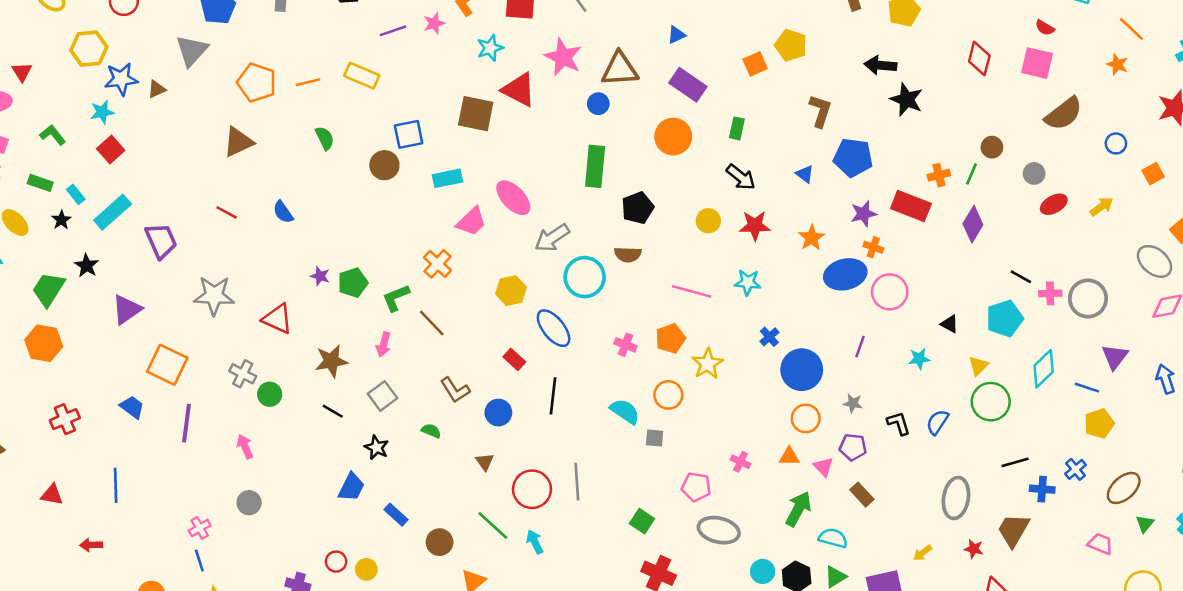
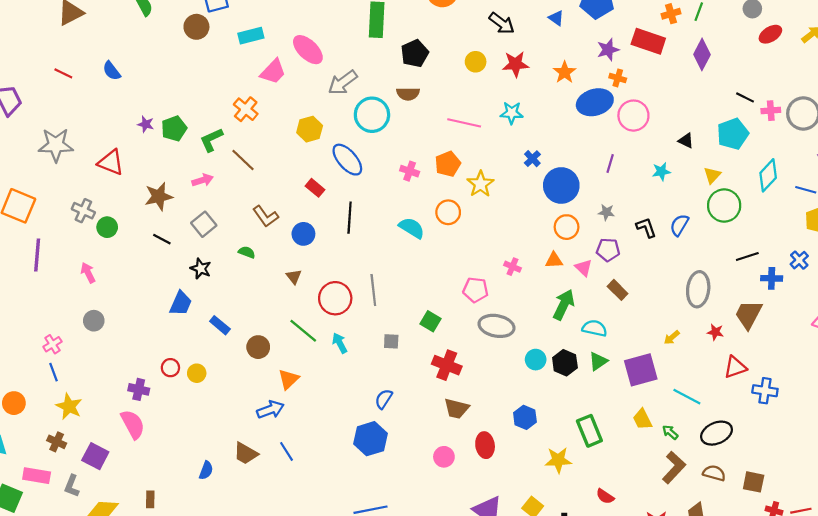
pink arrow: (384, 344) -> (203, 180), turned -120
gray square: (655, 438) -> (391, 341), moved

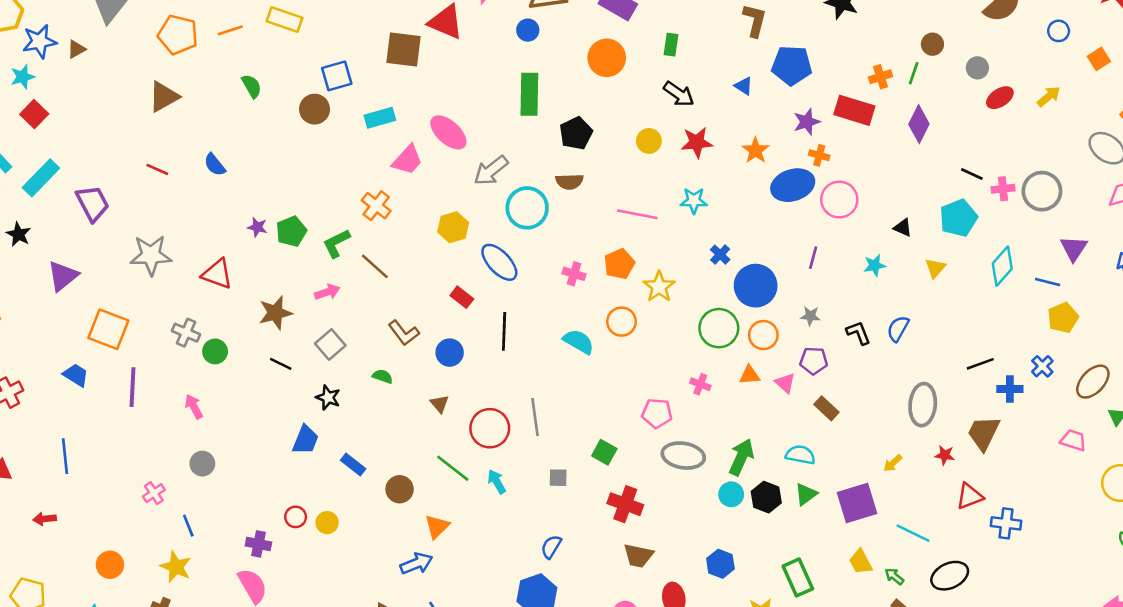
green circle: (724, 206) -> (719, 328), moved
green arrow: (564, 305) -> (741, 457), moved
blue line: (54, 372) -> (188, 526), moved

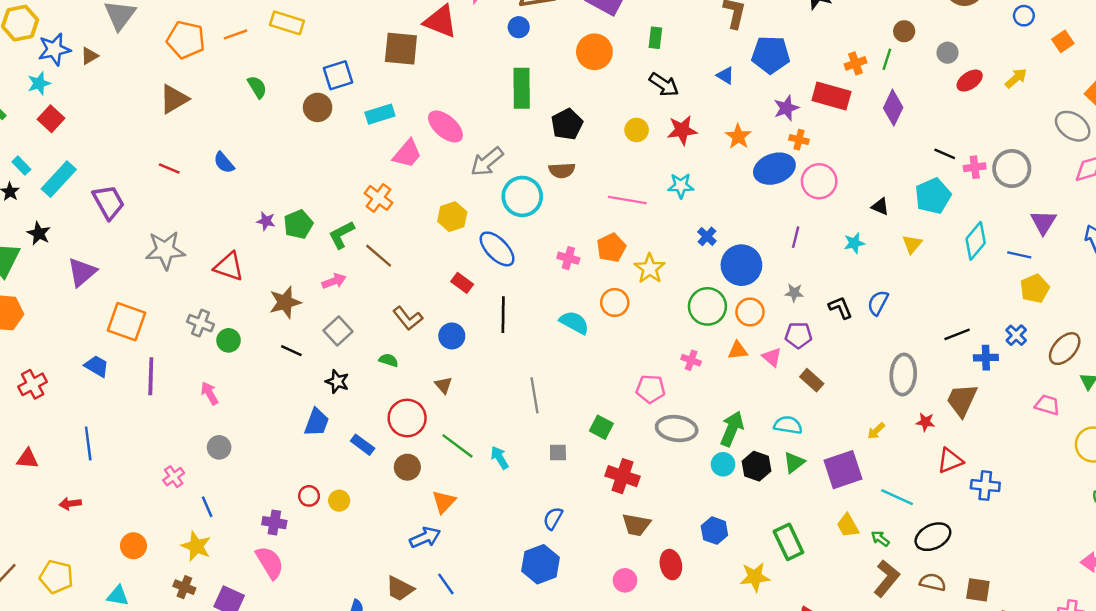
red circle: (490, 428) -> (407, 418), moved

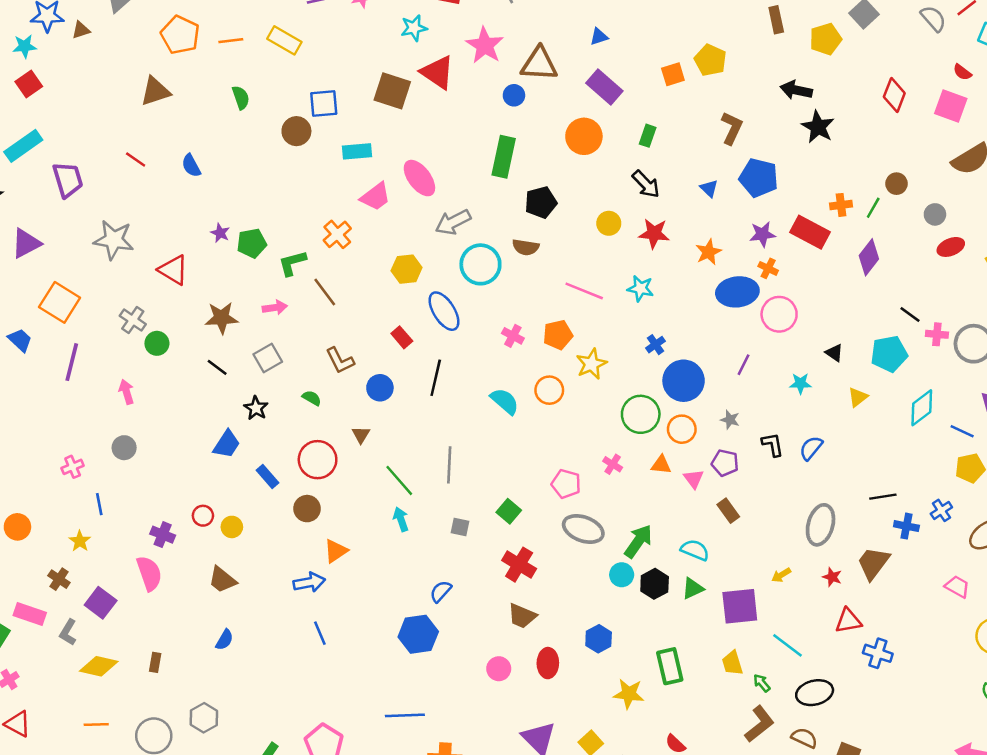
green line: (457, 446) -> (399, 480), moved
yellow star: (196, 546) -> (80, 541), size x0.7
brown trapezoid: (400, 589) -> (222, 580), moved

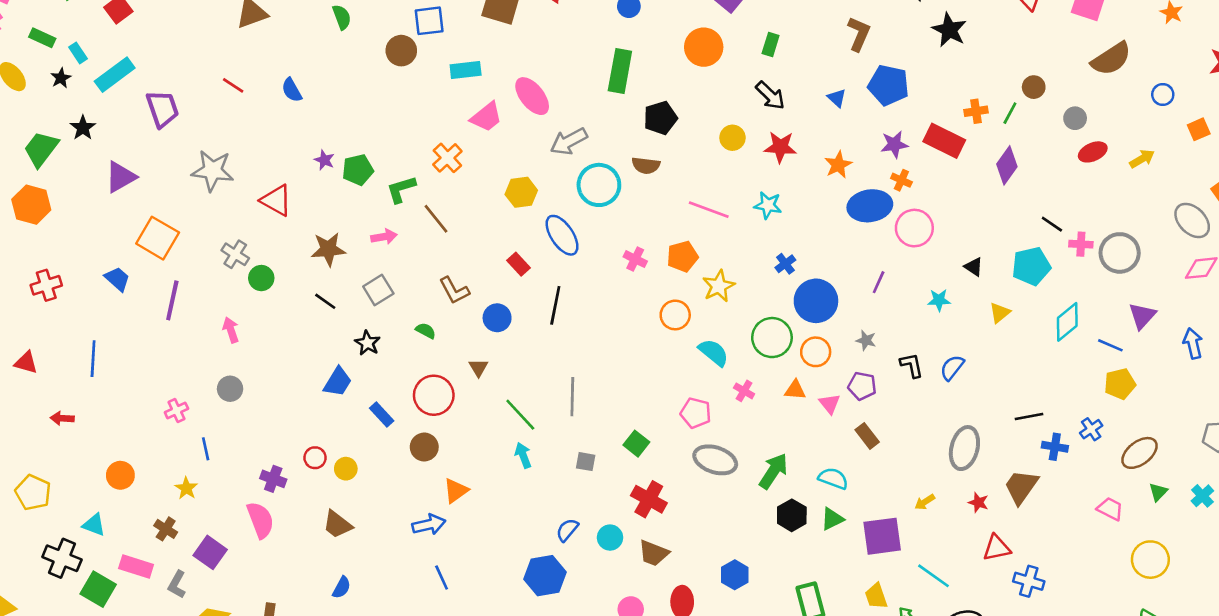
cyan semicircle: (505, 401) -> (714, 353), moved
cyan circle: (622, 575) -> (610, 538), moved

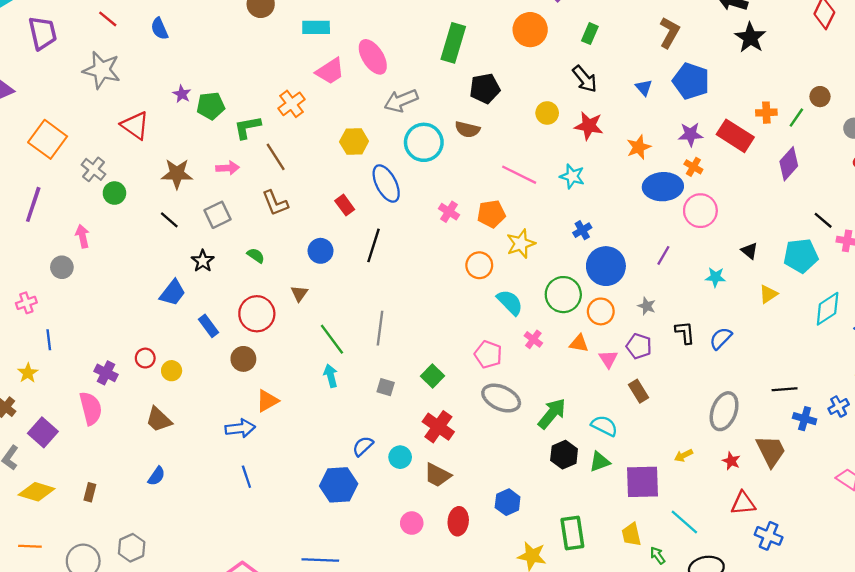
gray star: (213, 171) -> (102, 70), moved
orange square: (158, 238) -> (48, 139), moved
brown L-shape: (454, 290) -> (275, 203), moved
gray circle: (230, 389) -> (62, 267), moved
brown trapezoid: (1021, 487) -> (771, 451), turned 112

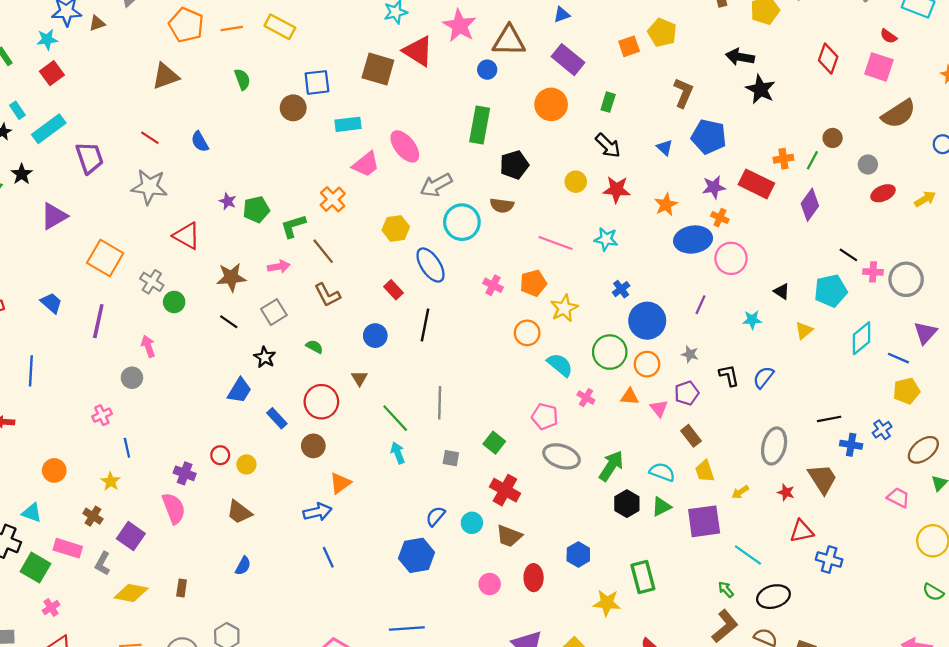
purple pentagon: (639, 346) -> (687, 393), turned -30
yellow trapezoid: (631, 535) -> (705, 471), moved

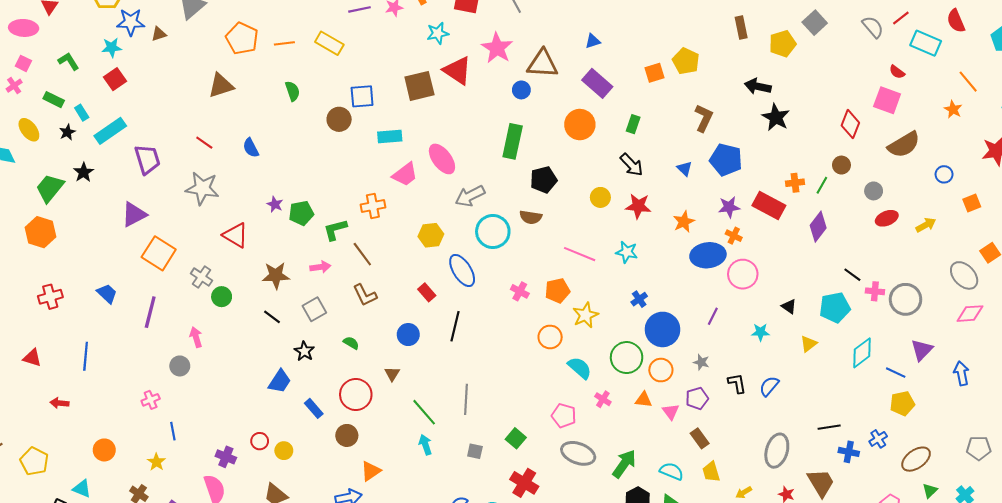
red diamond: (828, 59) -> (850, 124), moved
brown square: (378, 69) -> (419, 86), turned -32
orange cross: (333, 199) -> (373, 206), turned 30
purple triangle: (54, 216) -> (134, 215), moved

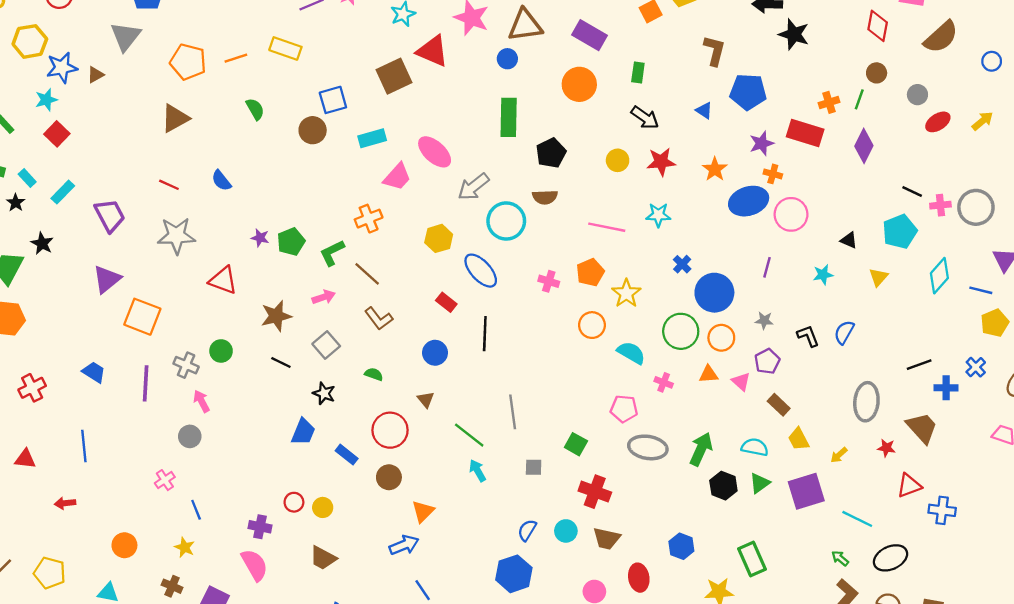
cyan rectangle: (110, 131) -> (63, 192), size x0.7
gray cross: (201, 277) -> (186, 365), moved

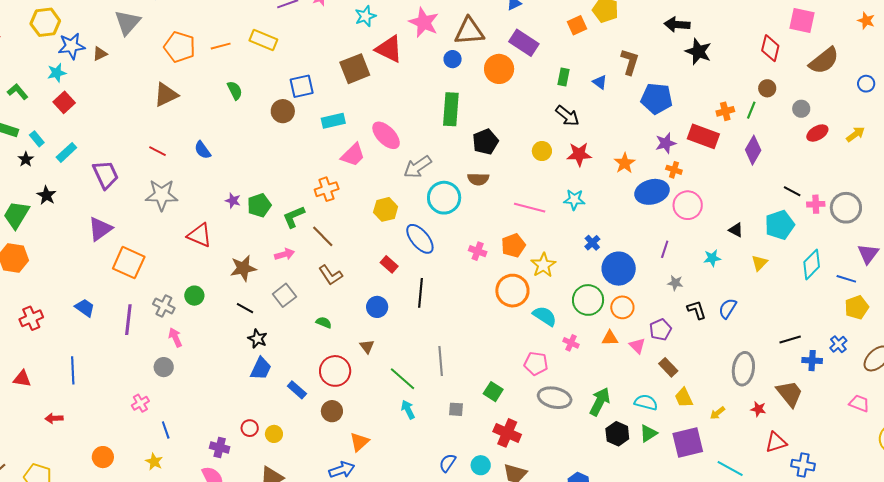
orange circle: (579, 84) -> (499, 69), moved
blue triangle: (704, 110) -> (600, 82), moved
gray star: (764, 320) -> (675, 283), moved
orange circle: (592, 325) -> (512, 291), size x1.4
black star: (324, 393) -> (257, 339), moved

